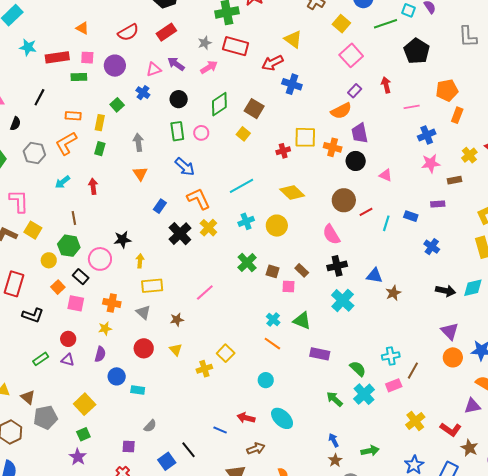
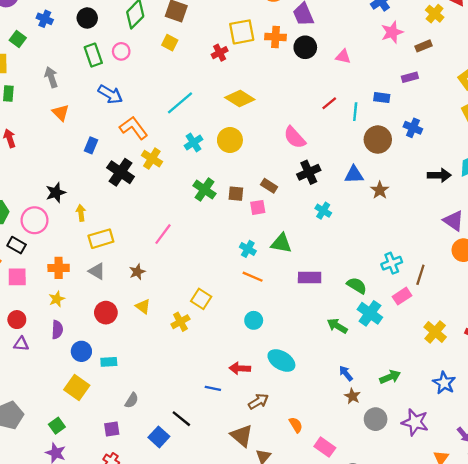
brown circle: (344, 200) -> (378, 140), moved
cyan cross: (343, 300) -> (323, 211), size x0.6
yellow square: (85, 404) -> (77, 387), moved

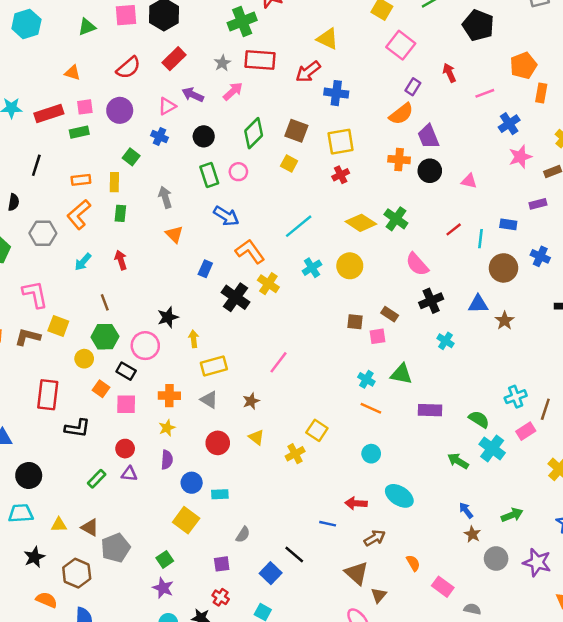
yellow square: (242, 32) -> (341, 142), moved
green cross: (204, 190) -> (396, 219), moved

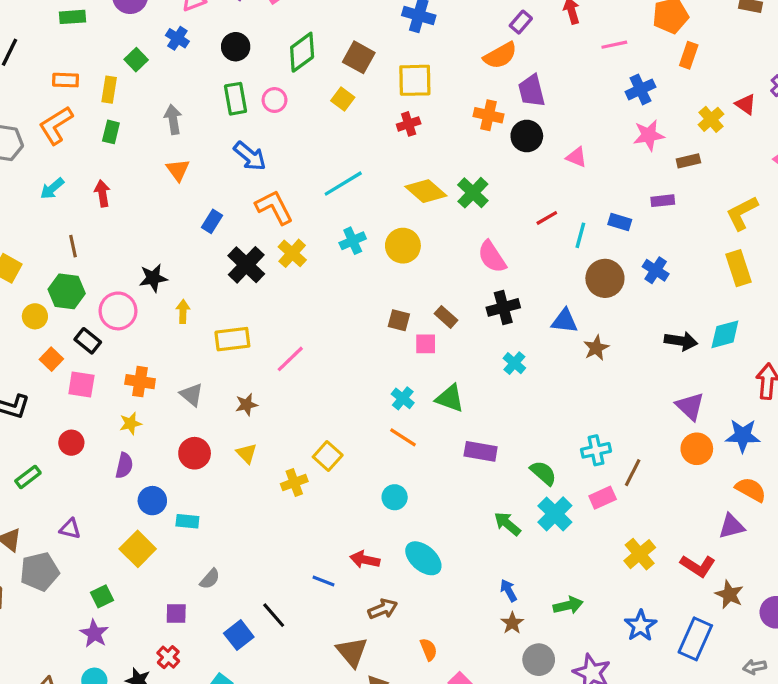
yellow rectangle: (214, 366) -> (232, 339), moved
purple triangle: (129, 474) -> (70, 529), moved

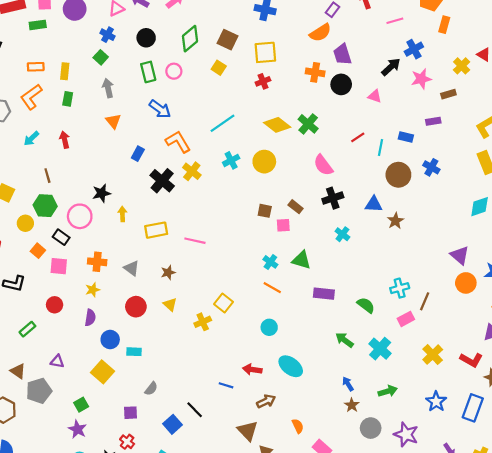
green square: (136, 60) -> (101, 57), moved
black arrow: (681, 341) -> (391, 67), moved, turned -48
pink line: (290, 359) -> (195, 241), turned 60
cyan cross: (555, 514) -> (380, 349), moved

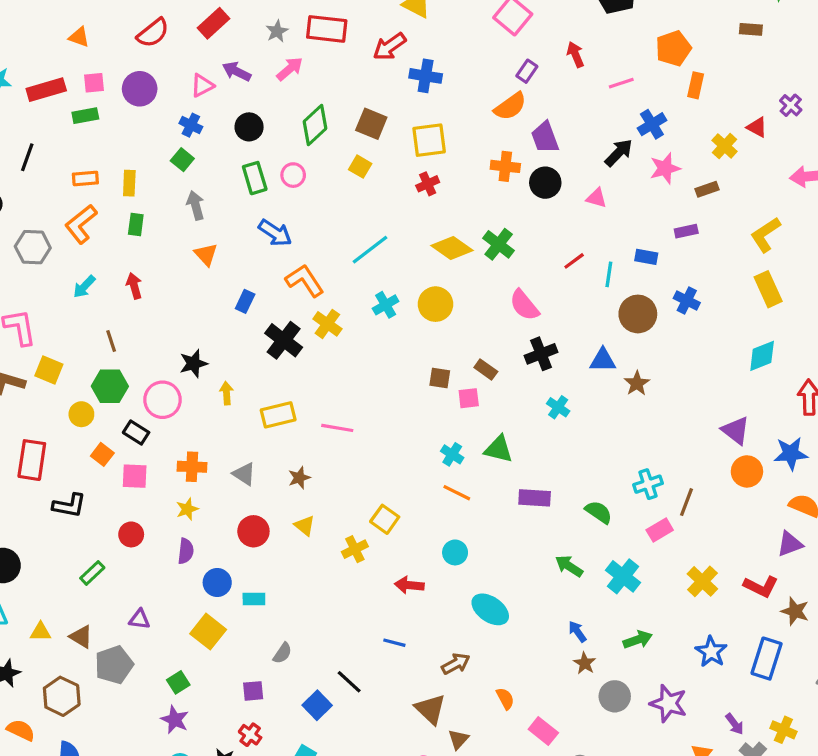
red arrow: (252, 370) -> (409, 585), moved

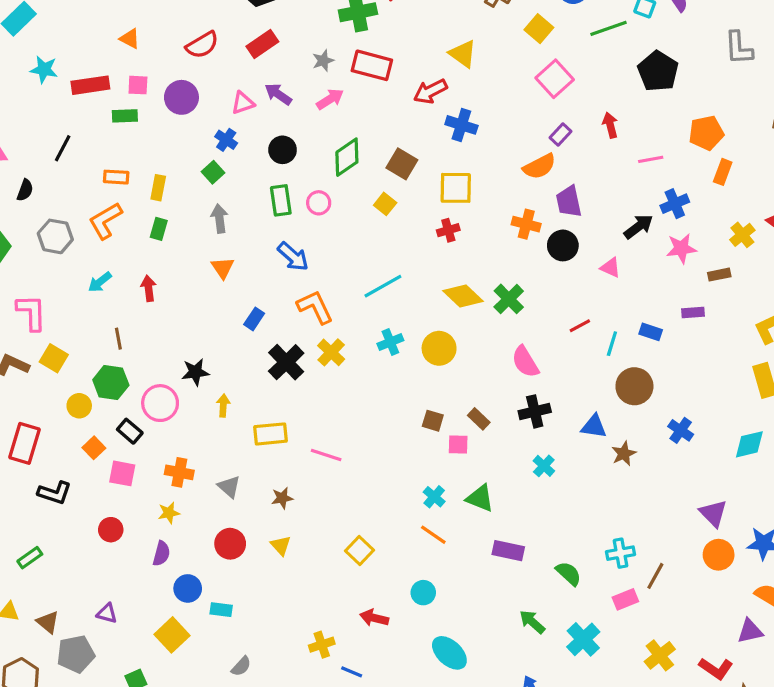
blue cross: (687, 300) -> (681, 430), moved
yellow cross: (355, 549) -> (322, 645), moved
green rectangle: (92, 573) -> (30, 558), moved

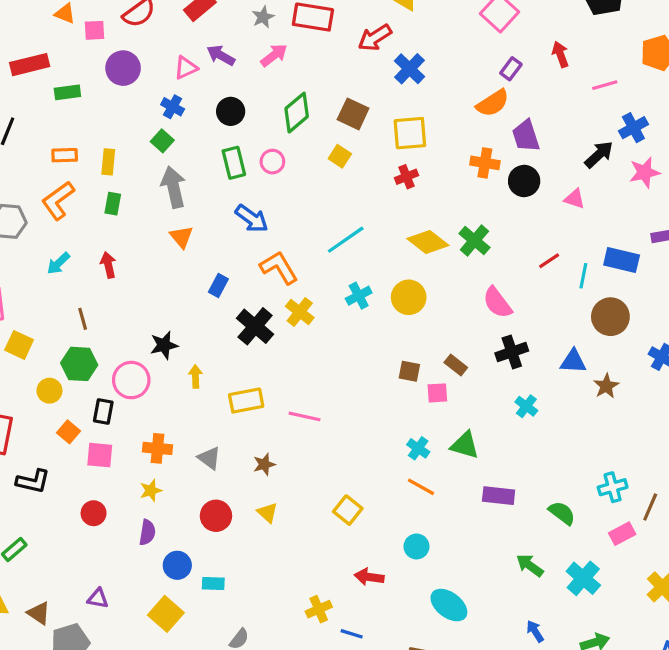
pink square: (138, 85) -> (94, 30), moved
blue cross: (461, 125) -> (410, 69), turned 32
gray arrow: (220, 219) -> (173, 187), size x1.4
blue rectangle: (651, 332) -> (622, 260), size x1.5
black rectangle: (130, 431) -> (103, 411), turned 65

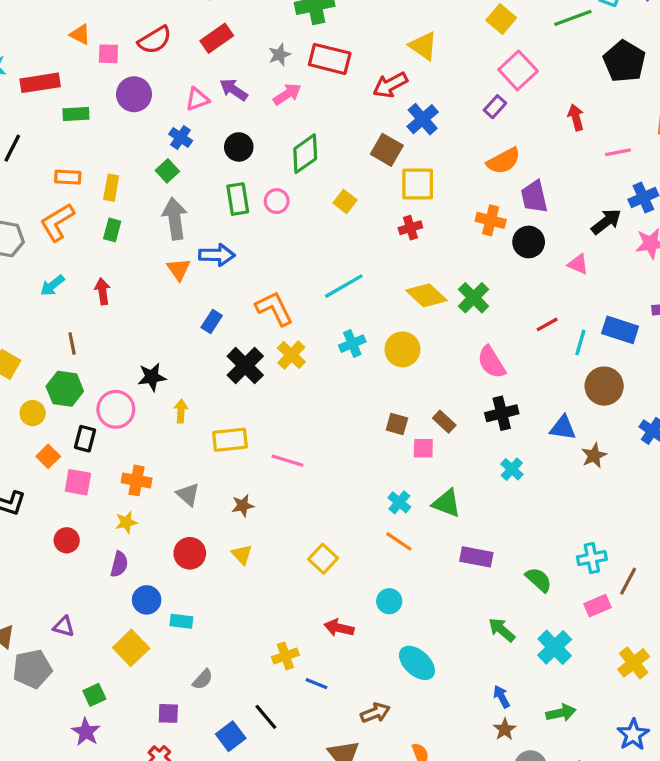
purple rectangle: (511, 69) -> (495, 107), moved
brown square: (353, 114) -> (387, 150), moved
blue arrow: (252, 219) -> (217, 255), moved, turned -40

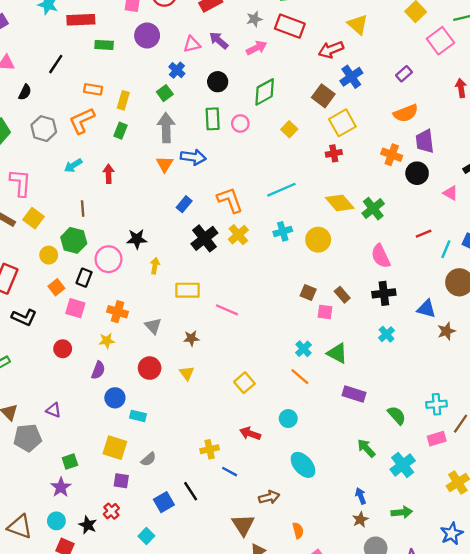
pink square: (518, 70) -> (440, 41), moved
yellow square: (418, 184) -> (342, 123), turned -36
yellow square: (131, 648) -> (115, 448), moved, turned -35

